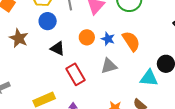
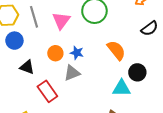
orange semicircle: (131, 41) -> (116, 50), moved
gray triangle: (109, 66) -> (72, 73), moved

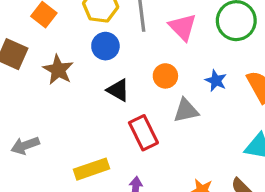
pink triangle: (61, 21) -> (183, 27), turned -30
blue star: (77, 53) -> (216, 81), moved

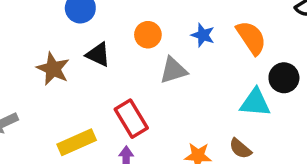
brown star: (58, 70) -> (53, 69), moved
red rectangle: (143, 133) -> (131, 119), moved

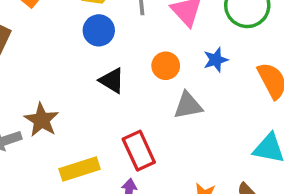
blue star: (203, 35) -> (216, 60), moved, turned 30
brown star: (53, 69) -> (41, 120), moved

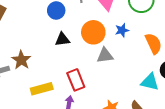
orange circle: (166, 66) -> (93, 32), size x1.5
black triangle: (112, 81) -> (62, 39), turned -42

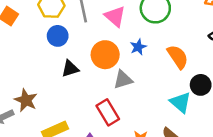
red rectangle: (76, 80) -> (108, 112), moved
cyan triangle: (150, 82) -> (180, 102), turned 36

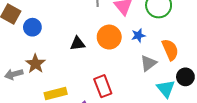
blue circle: (58, 36) -> (32, 27), moved
gray triangle: (123, 80) -> (148, 63), moved, turned -30

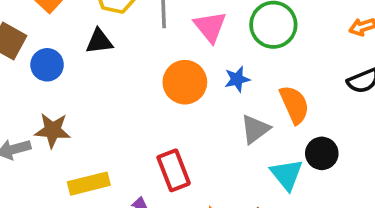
black triangle: (78, 44) -> (99, 41), moved
brown star: (35, 64) -> (53, 130), turned -30

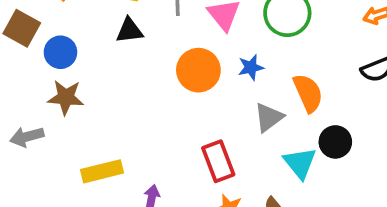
black triangle: (99, 41) -> (129, 30), moved
brown star: (53, 130) -> (66, 97), moved
red rectangle: (174, 170) -> (218, 161), moved

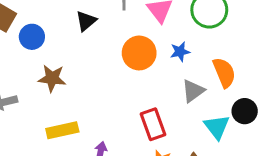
black triangle: (129, 30) -> (86, 21), turned -35
brown star: (66, 97) -> (52, 78), moved

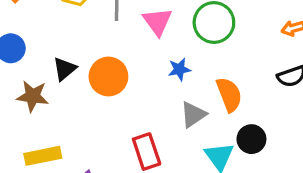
black triangle: (86, 21) -> (65, 69), moved
orange circle: (139, 53) -> (108, 76), moved

